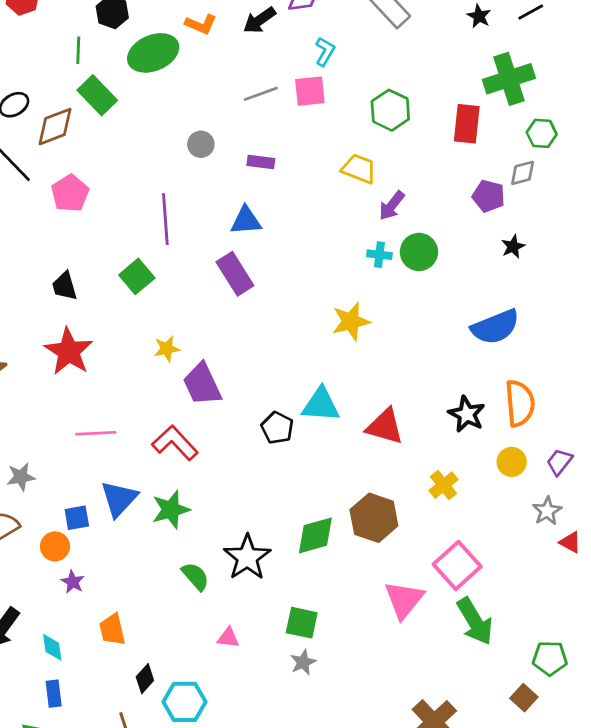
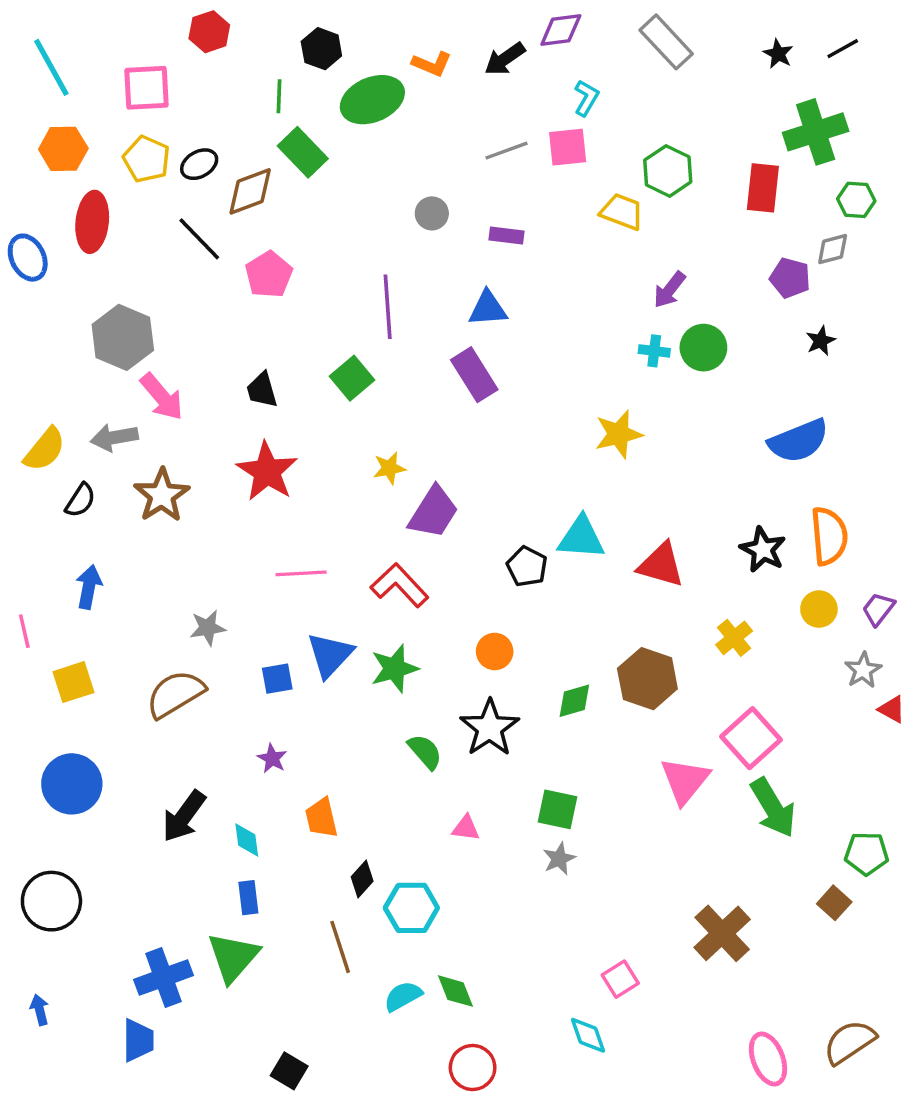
yellow trapezoid: (359, 169) -> (622, 212), moved
purple trapezoid: (202, 384) -> (433, 512), turned -123
green diamond: (315, 535) -> (574, 701), size x0.7
orange circle: (55, 546) -> (495, 651), moved

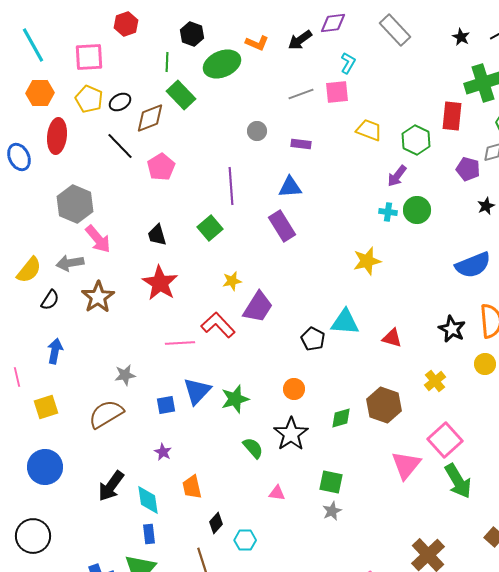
green hexagon: (668, 171) -> (416, 140), moved
red triangle: (661, 565) -> (392, 338), size x0.7
red L-shape: (400, 585) -> (218, 325), moved
cyan diamond: (247, 840) -> (148, 500), size x1.4
cyan hexagon: (411, 908) -> (245, 540), size x0.7

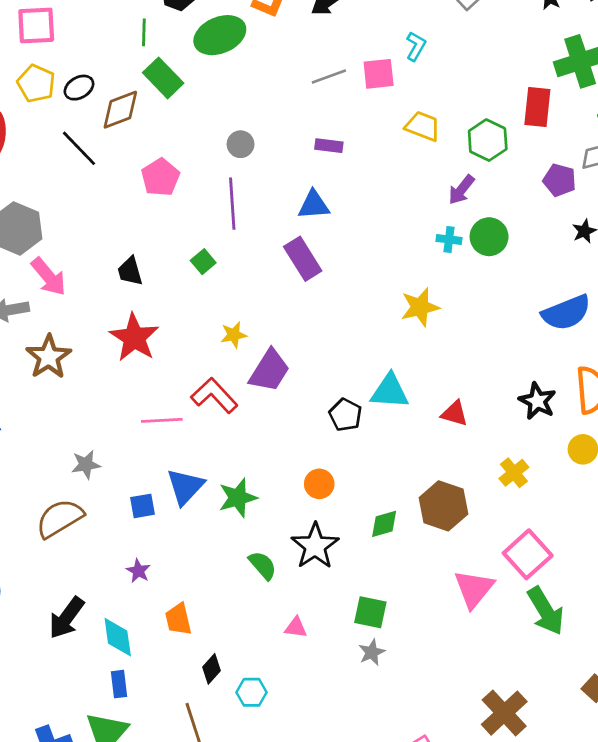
cyan L-shape: (348, 63) -> (416, 46), moved
gray circle: (257, 131) -> (241, 144), moved
pink pentagon: (161, 167) -> (160, 177), moved
green square: (210, 228) -> (203, 262), size x0.7

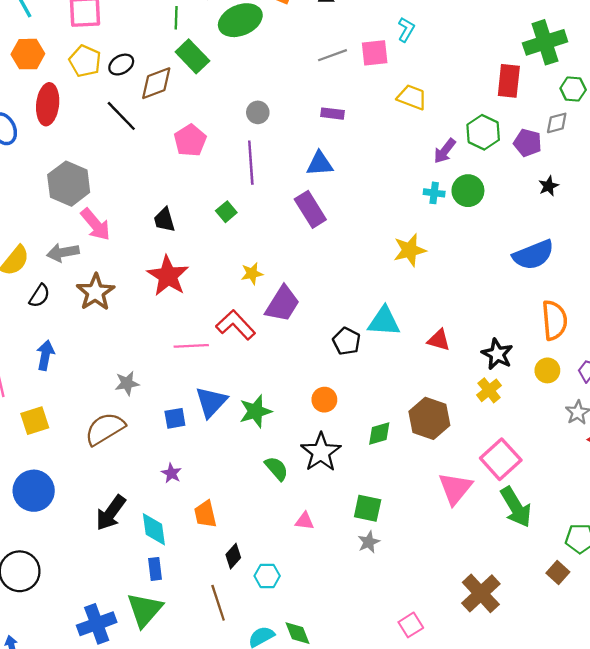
green hexagon: (488, 140) -> (483, 132), moved
black star: (537, 401) -> (497, 354), moved

